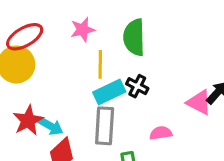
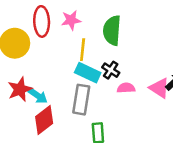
red ellipse: (25, 37) -> (42, 21), moved, turned -68
cyan rectangle: (109, 92) -> (88, 73), turned 45
pink semicircle: (161, 133) -> (126, 88), moved

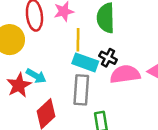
pink semicircle: (126, 88) -> (125, 74), size x1.6
cyan arrow: (38, 96) -> (36, 76), moved

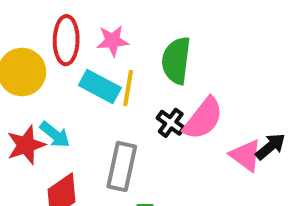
cyan rectangle: (85, 62) -> (100, 87), moved
pink semicircle: (125, 74) -> (203, 119), moved, turned 128

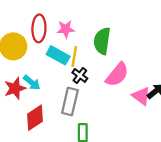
black cross: (171, 123) -> (80, 75), moved

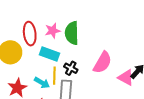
green semicircle: (102, 41) -> (72, 33), moved
yellow line: (74, 56) -> (54, 76), moved
cyan arrow: (32, 83) -> (42, 83), moved

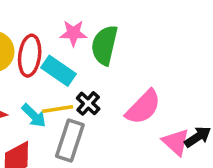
red ellipse: (30, 34) -> (30, 56), moved
yellow line: (54, 76) -> (58, 109), turned 66

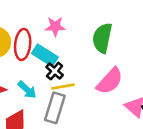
green semicircle: (105, 45) -> (102, 38), moved
black cross: (88, 103) -> (55, 71), moved
yellow line: (58, 109) -> (63, 87), moved

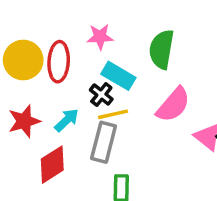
cyan rectangle: (45, 55) -> (118, 76), moved
cyan arrow: (27, 90) -> (67, 120), turned -84

